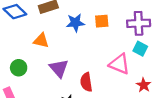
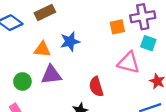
orange square: (102, 21) -> (117, 27), moved
blue star: (75, 23) -> (70, 41), moved
purple triangle: (59, 68) -> (51, 75), moved, turned -48

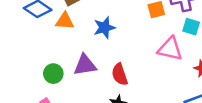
orange triangle: (42, 49) -> (65, 21), moved
red semicircle: (96, 87) -> (120, 74), moved

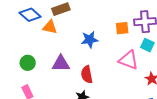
blue star: (104, 28) -> (90, 40), moved
green circle: (53, 74) -> (28, 63), moved

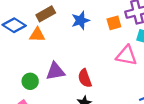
blue star: (90, 40) -> (80, 20), moved
green circle: (28, 63) -> (30, 81), moved

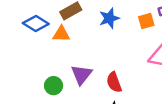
purple triangle: (55, 71) -> (81, 75), turned -42

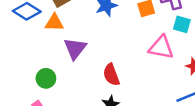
purple triangle: (81, 75) -> (75, 48), moved

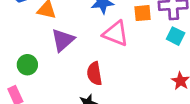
pink triangle: (161, 47) -> (116, 34), moved

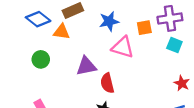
purple triangle: (63, 40) -> (86, 66), moved, turned 35
green circle: (27, 65) -> (41, 59), moved

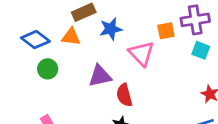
blue diamond: (38, 19) -> (35, 40), moved
blue star: (109, 21) -> (111, 29), moved
pink triangle: (123, 47) -> (141, 54), turned 30

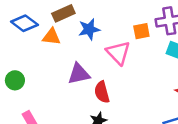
blue diamond: (35, 40) -> (24, 23), moved
green circle: (48, 69) -> (15, 80), moved

